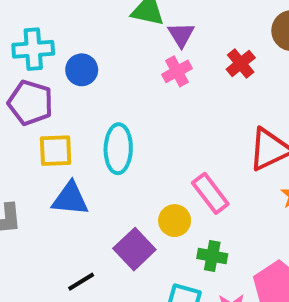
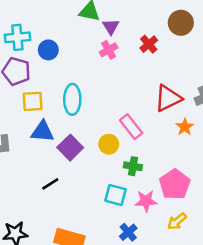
purple square: (134, 249) -> (70, 148), moved

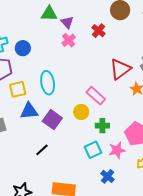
cyan square: (115, 195) -> (93, 150), turned -30

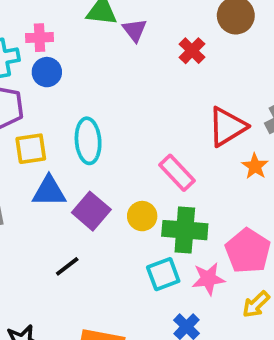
pink cross: (69, 40) -> (40, 38), moved, turned 32
yellow circle: (81, 112) -> (142, 216), moved
green cross: (102, 126) -> (185, 230), size x1.6

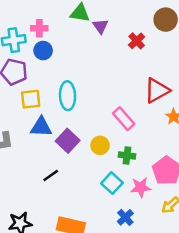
green cross: (185, 230) -> (127, 155), size x0.6
cyan square: (163, 274) -> (112, 183), turned -30

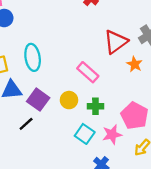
black line: (51, 175) -> (26, 124), moved

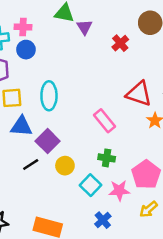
red triangle: (116, 42) -> (139, 94), turned 45
yellow circle: (69, 100) -> (65, 166), moved

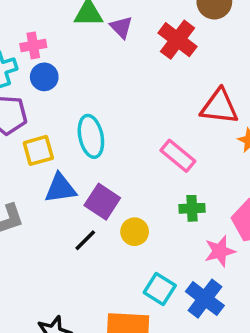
red cross: (120, 43) -> (178, 40), size x1.5
cyan square: (90, 185) -> (160, 289), moved
blue cross: (103, 220) -> (205, 299), size x1.5

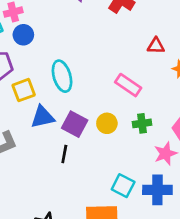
red triangle: (219, 107) -> (156, 46), size x0.6
yellow circle: (135, 232) -> (107, 123), moved
black line: (85, 240) -> (64, 154), turned -30
blue cross: (205, 299) -> (157, 190), turned -32

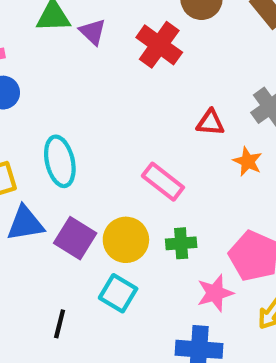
yellow circle: (107, 123) -> (126, 240), size x1.4
black line: (64, 154) -> (60, 324), moved
cyan square: (123, 186) -> (118, 293), moved

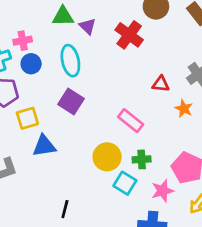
cyan ellipse: (60, 161) -> (70, 61), moved
purple square: (75, 238) -> (71, 102), moved
cyan square: (118, 293) -> (125, 183), moved

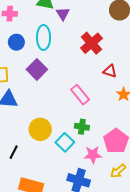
red cross: (129, 35) -> (92, 43), moved
blue circle: (31, 64) -> (16, 42), moved
yellow circle: (107, 157) -> (40, 129), moved

